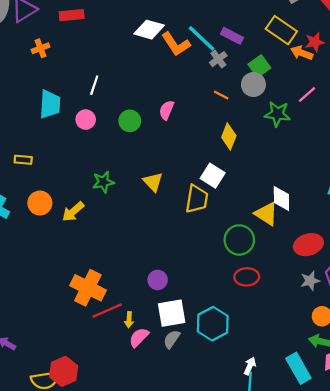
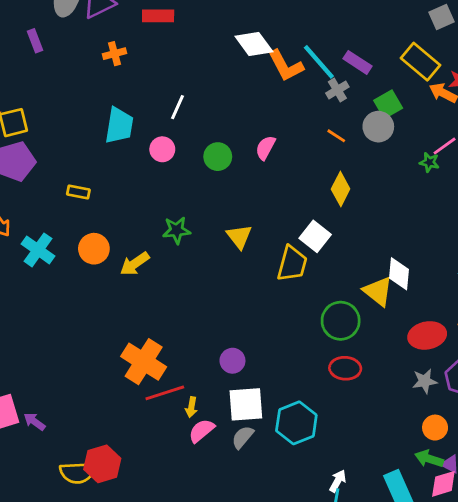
white diamond: (149, 30) -> (254, 44), turned 32
green star: (277, 114) -> (429, 162), moved, size x0.6

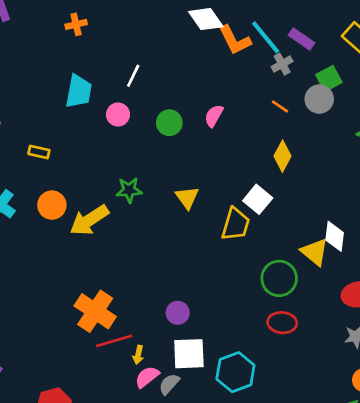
yellow arrow: (135, 264) -> (89, 220), size x1.4
gray semicircle: (243, 437) -> (169, 384), moved

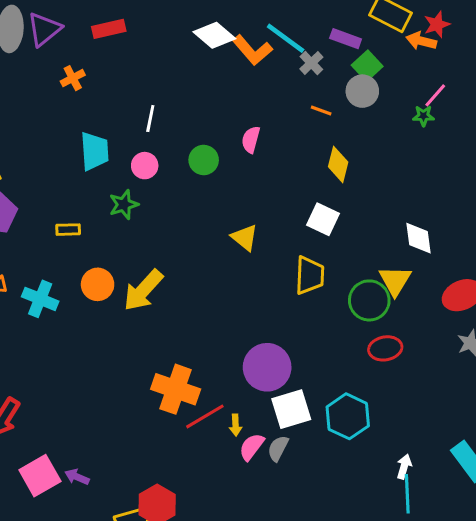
purple rectangle: (301, 39) -> (346, 39), moved
green star: (129, 190) -> (124, 205), moved
yellow trapezoid: (236, 224) -> (310, 275), moved
yellow triangle: (315, 252) -> (395, 281), moved, turned 36
purple circle: (178, 313) -> (267, 367), size x1.8

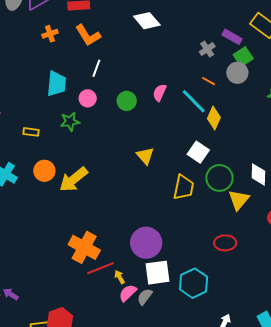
cyan line: (286, 38) -> (194, 101), moved
orange L-shape: (252, 50) -> (88, 35), moved
green circle: (369, 300) -> (219, 178), moved
yellow arrow: (236, 425) -> (120, 277), turned 144

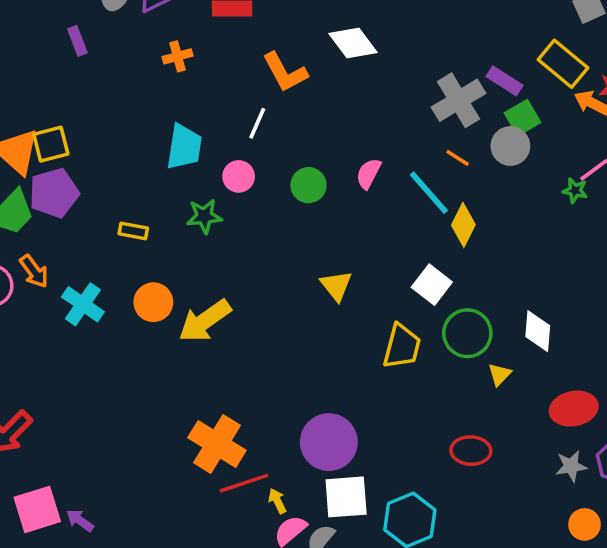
orange L-shape: (88, 35) -> (285, 72), moved
gray cross: (207, 49) -> (459, 100), size x1.8
yellow triangle: (239, 200) -> (500, 374), size x0.6

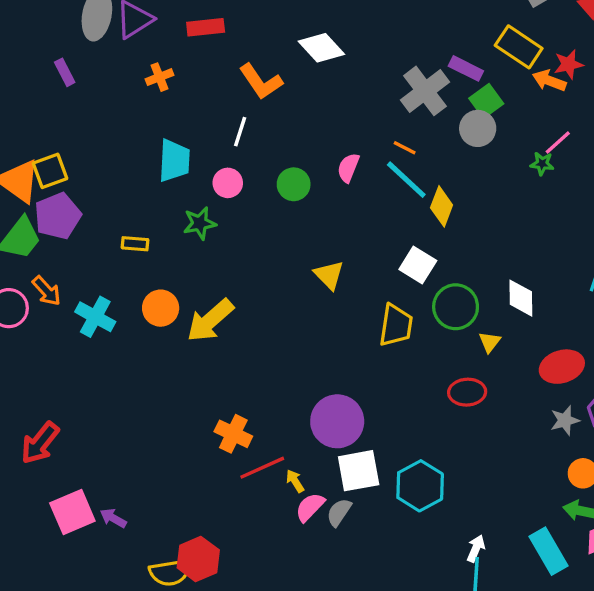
orange line: (458, 158) -> (405, 148), moved
orange cross: (217, 444) -> (233, 434), size x0.7
red ellipse: (471, 451) -> (467, 392), moved

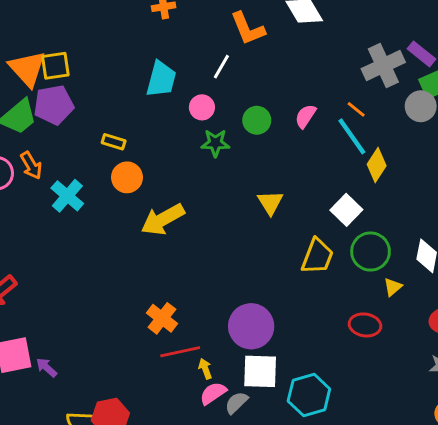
green star: (200, 223) -> (215, 143), moved
orange circle: (161, 308) -> (127, 177), moved

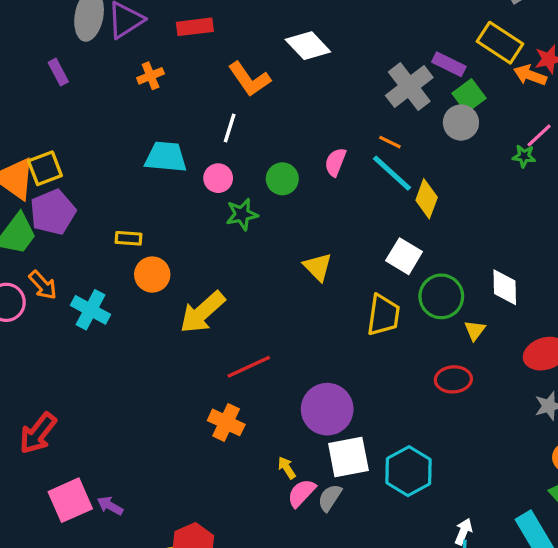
cyan trapezoid: (161, 79) -> (166, 157), turned -87
red line: (180, 352) -> (249, 367), moved

